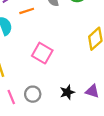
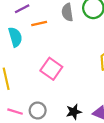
pink line: (11, 97) -> (15, 112), turned -56

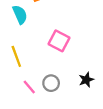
pink line: (15, 112) -> (29, 87), turned 40

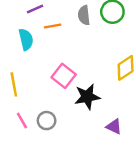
black star: (86, 80) -> (87, 97), moved, size x1.5

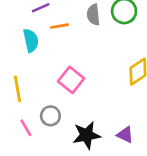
black star: (87, 97) -> (87, 135), moved
gray circle: (47, 121) -> (50, 116), moved

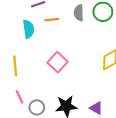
gray circle: (50, 116) -> (37, 107), moved

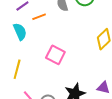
yellow line: (15, 66) -> (17, 69), turned 36

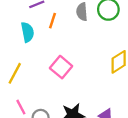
orange line: (39, 17) -> (53, 21), turned -64

